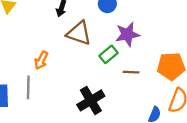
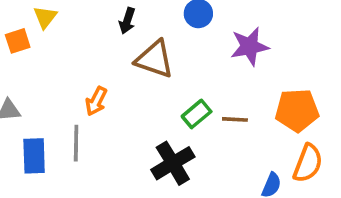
purple star: (127, 34) -> (250, 46), moved
green rectangle: (109, 54) -> (197, 114), moved

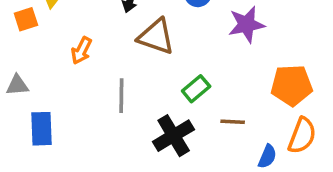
orange arrow: (96, 101) -> (81, 51), moved
brown line: (235, 119) -> (233, 122), moved
gray line: (76, 143) -> (121, 96), moved

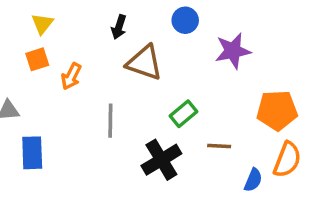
orange square: (26, 19) -> (37, 59), moved

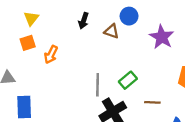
purple star: (233, 51) -> (162, 37), turned -30
brown triangle: (144, 63) -> (112, 31), moved, size x0.6
gray line: (110, 121) -> (98, 85), moved

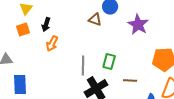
black arrow: (84, 21) -> (46, 25), moved
orange arrow: (51, 55) -> (52, 44), moved
green rectangle: (128, 80) -> (109, 62), turned -35

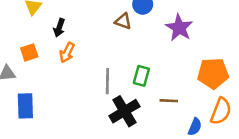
orange square: (23, 30) -> (29, 52), moved

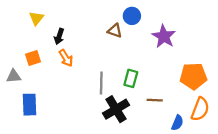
orange arrow: (67, 52) -> (66, 58), turned -60

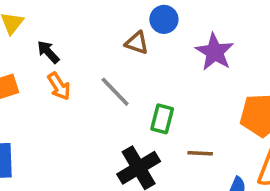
black arrow: (59, 36) -> (48, 52), turned 119
gray line: (101, 83) -> (115, 92), moved, turned -45

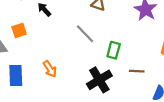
orange arrow: (59, 86) -> (50, 69), moved

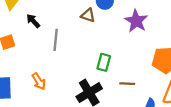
gray line: (85, 34) -> (56, 40), moved, turned 50

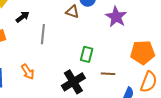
black arrow: (33, 21) -> (23, 17), turned 96

